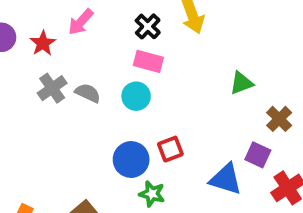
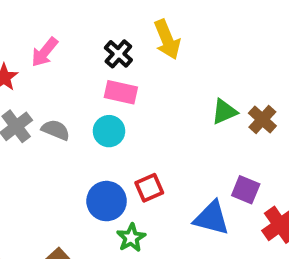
brown cross: (279, 119) -> (262, 119), moved
green star: (152, 194) -> (131, 238), turned 30

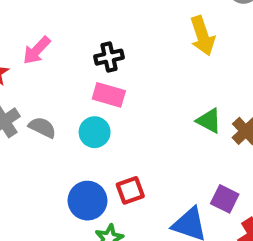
yellow arrow: (167, 40) -> (202, 36), moved
black cross: (118, 54) -> (109, 57), turned 32
green triangle: (224, 112) -> (209, 121), turned 48

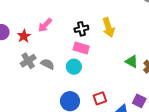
yellow arrow: (202, 36) -> (108, 27), moved
red square: (130, 190) -> (100, 98), moved

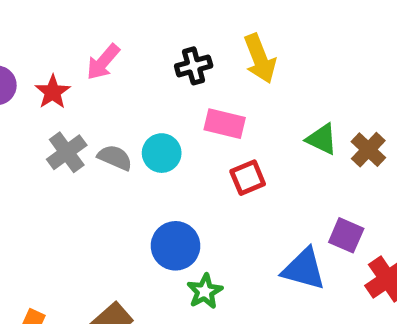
pink rectangle: (81, 48) -> (225, 124), moved
cyan circle: (74, 67) -> (162, 153), moved
red square: (100, 98) -> (248, 178), moved

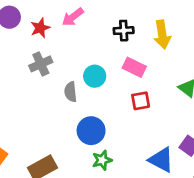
gray semicircle: (115, 158) -> (71, 92), moved, turned -132

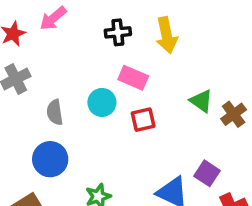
cyan circle: (95, 76) -> (102, 102), moved
blue circle: (91, 131) -> (50, 159), moved

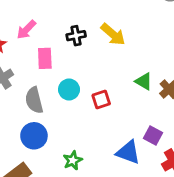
yellow arrow: (167, 35) -> (113, 34), turned -32
pink rectangle: (133, 78) -> (45, 58), moved, turned 70
gray semicircle: (55, 112) -> (34, 100), size x1.4

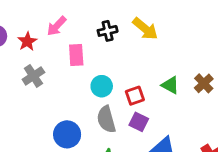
green triangle: (144, 81) -> (170, 85), moved
gray semicircle: (34, 100) -> (106, 119), moved
purple square: (153, 135) -> (139, 122), moved

